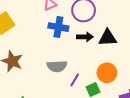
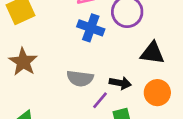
black arrow: (85, 37) -> (120, 83), moved
orange circle: (107, 73) -> (157, 93), moved

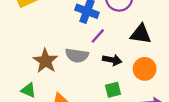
brown star: (23, 62) -> (45, 61), moved
purple line: (100, 100) -> (98, 36), moved

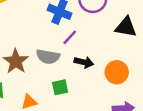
black triangle: (141, 34) -> (126, 27), moved
green square: (113, 90) -> (60, 87), moved

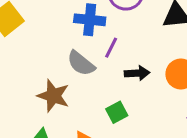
gray semicircle: (48, 57) -> (81, 63), moved, turned 45

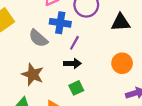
gray semicircle: (81, 63) -> (38, 38), moved
black arrow: (137, 73) -> (72, 64), moved

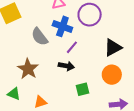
black triangle: (121, 22) -> (113, 48), moved, turned -36
green square: (76, 88) -> (82, 89), moved

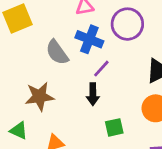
black arrow: (66, 66) -> (93, 94), turned 77
brown star: (28, 69) -> (39, 97), turned 30

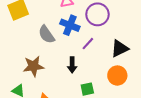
purple line: (101, 69) -> (88, 44), moved

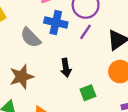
purple line: (88, 44) -> (86, 32), moved

